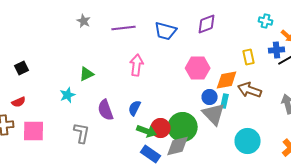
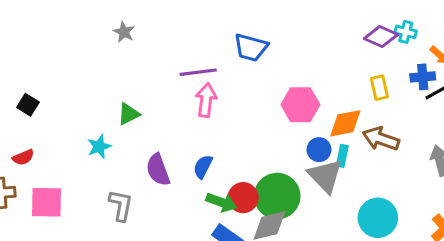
purple diamond: (207, 24) -> (381, 37), moved, turned 45
purple line: (124, 28) -> (198, 72), moved
black square: (22, 68) -> (28, 105), turned -32

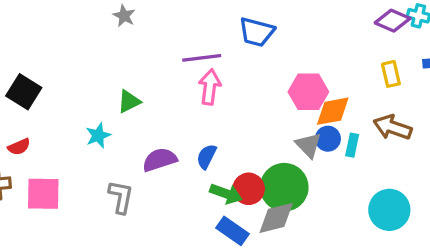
black square: (28, 105) -> (24, 92), size x1.5
orange diamond: (345, 123) -> (333, 111), moved
purple semicircle: (158, 170) -> (160, 160), turned 92
gray triangle: (325, 176) -> (308, 145), moved, size x0.7

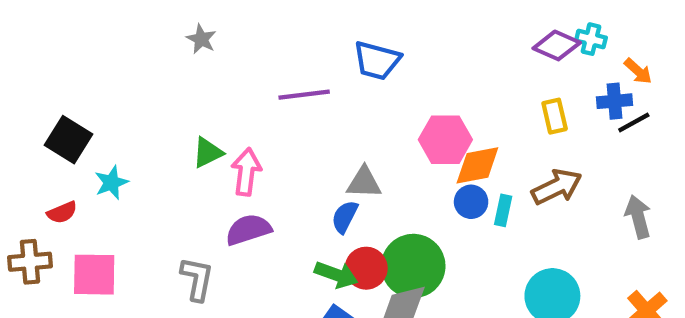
pink arrow: (210, 87) -> (246, 172), moved
brown arrow: (393, 127) -> (557, 187), turned 135
cyan star: (98, 135) -> (111, 183), moved
gray triangle: (308, 145) -> (364, 183), moved, turned -44
blue semicircle: (207, 156) -> (345, 217), moved

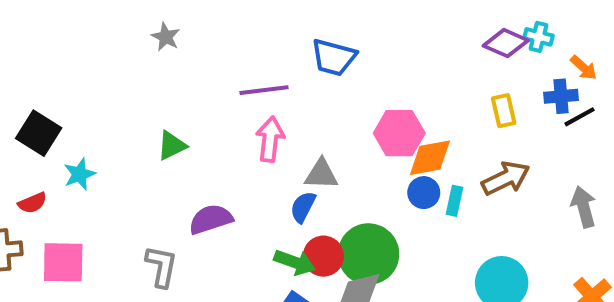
pink arrow: (246, 172) -> (270, 139), moved

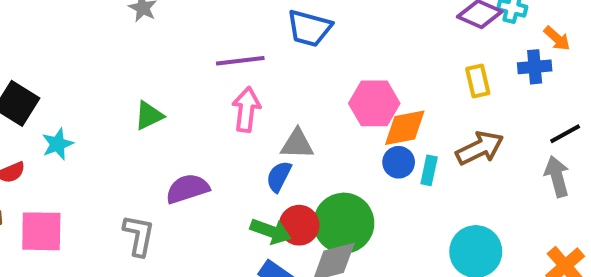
black line: (579, 117) -> (565, 134), moved

